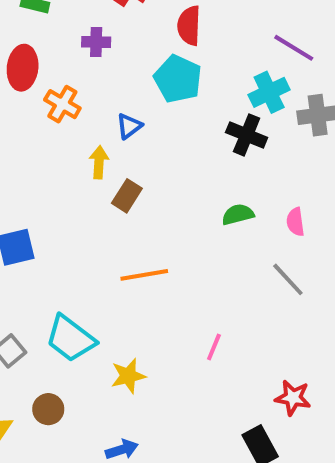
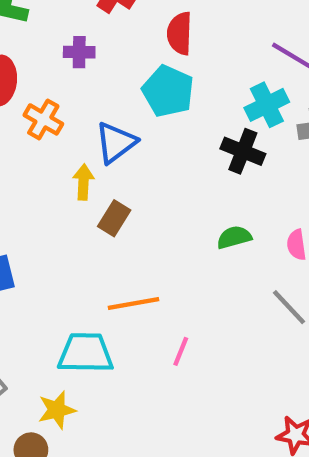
blue triangle: (129, 126) -> (116, 143), size x1.5
cyan trapezoid: (70, 338) -> (86, 353), moved, turned 144
pink line: (214, 347) -> (181, 351), moved
yellow star: (128, 376) -> (57, 410), moved

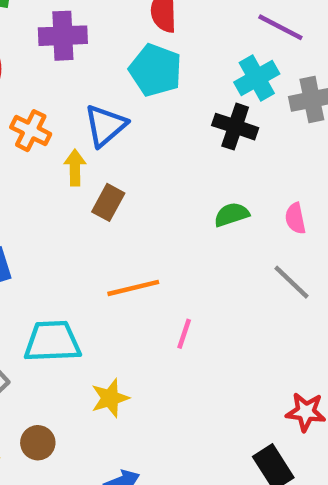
purple cross: (79, 52) -> (63, 36), size x1.5
orange cross: (43, 119) -> (31, 131), moved
cyan trapezoid: (86, 353) -> (52, 341), moved
yellow star: (57, 410) -> (110, 398), moved

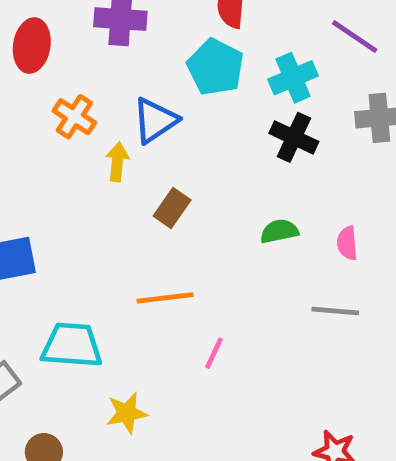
cyan cross: (257, 78) -> (293, 78), moved
brown rectangle: (108, 202) -> (172, 208), moved
gray line: (291, 282) -> (335, 311), turned -45

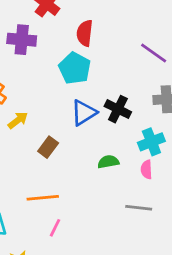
cyan cross: (293, 78) -> (151, 142), moved
blue triangle: (155, 120) -> (84, 113), moved
yellow arrow: (117, 162) -> (18, 120), turned 45
pink line: (214, 353) -> (55, 228), moved

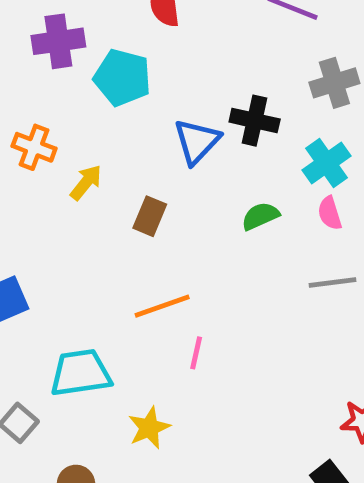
cyan pentagon: (75, 68) -> (122, 77), moved

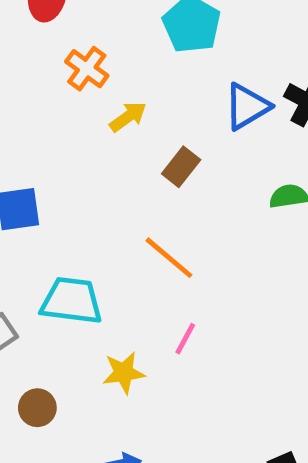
orange line: (162, 306) -> (169, 258), turned 44
pink line: (196, 353) -> (185, 339), moved

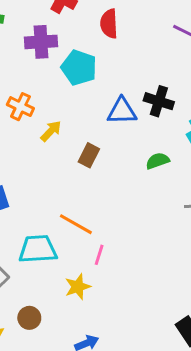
blue triangle: (247, 106) -> (122, 111), turned 40
orange line: (169, 258) -> (76, 224), moved
pink line: (185, 339) -> (99, 255), moved

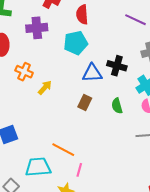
cyan pentagon: (79, 68) -> (76, 43), moved, turned -30
brown rectangle: (89, 155) -> (85, 102), moved
green semicircle: (158, 161) -> (117, 106), turned -84

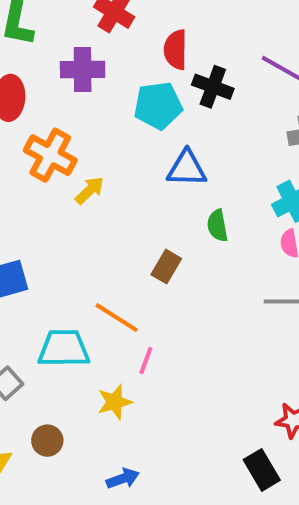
black cross: (117, 66) -> (213, 87), moved
orange cross: (24, 72) -> (50, 155), size x1.4
brown rectangle: (85, 102) -> (166, 267), moved
green semicircle: (117, 106) -> (217, 226), moved

